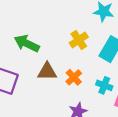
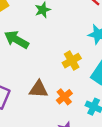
green arrow: (27, 43) -> (16, 40), moved

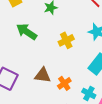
yellow cross: (72, 61) -> (66, 40), moved

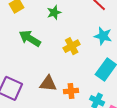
orange cross: (64, 83) -> (71, 91), turned 32

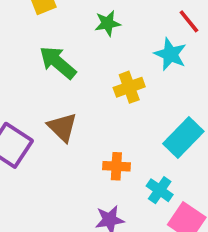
cyan star: (103, 36) -> (170, 54), moved
brown triangle: (48, 84) -> (62, 127), moved, turned 30

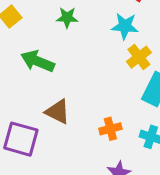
green star: (107, 23) -> (67, 18), turned 30
yellow cross: (129, 87) -> (139, 57), moved

